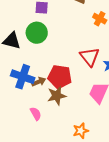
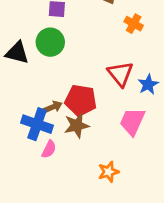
blue cross: (23, 77) -> (37, 124), moved
pink semicircle: (36, 114) -> (49, 149), turned 56

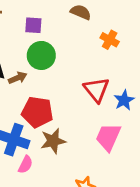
green circle: (50, 42) -> (41, 55), moved
red pentagon: (81, 100) -> (37, 112), moved
brown arrow: (53, 107) -> (18, 78), moved

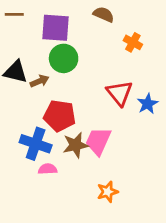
purple square: (33, 25) -> (56, 28), size x1.6
pink trapezoid: (108, 137) -> (98, 141), moved
pink semicircle: (25, 165) -> (48, 169), turned -120

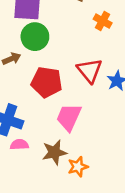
red pentagon: (60, 116) -> (47, 82), moved
brown star: (76, 145) -> (54, 152), moved

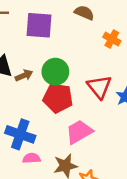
green circle: (35, 37) -> (55, 72), moved
pink trapezoid: (69, 117) -> (79, 132), turned 36

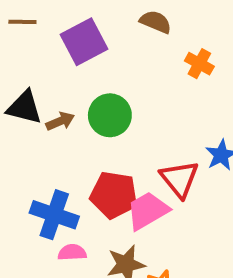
purple square: (39, 25) -> (84, 42), turned -32
red triangle: (99, 87) -> (179, 179), moved
red pentagon: (58, 98) -> (114, 195), moved

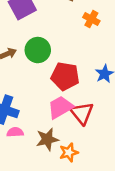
red triangle: (179, 179) -> (82, 113), moved
red pentagon: (114, 195) -> (65, 76), moved

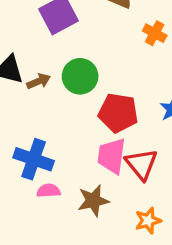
pink trapezoid: (60, 107) -> (112, 156), turned -52
orange star: (69, 152) -> (148, 221), moved

